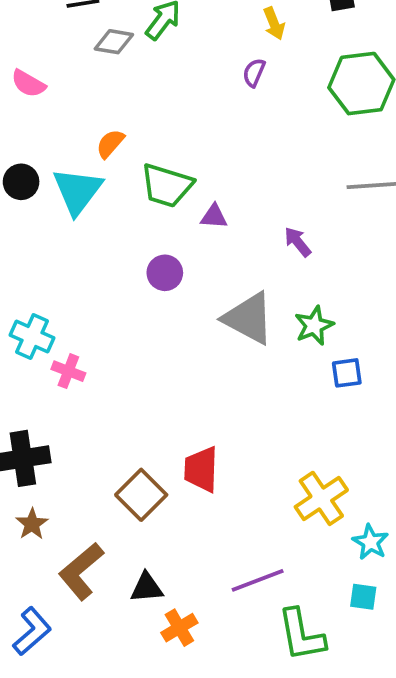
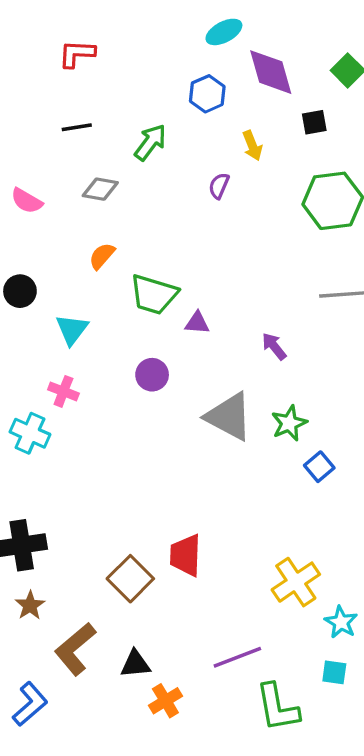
gray diamond: (114, 42) -> (100, 189), moved
purple semicircle: (254, 73) -> (219, 186), moved
cyan triangle: (77, 191) -> (72, 330), moved, size x0.7
pink cross: (68, 371) -> (63, 391), moved
blue square: (347, 373) -> (319, 467), turned -32

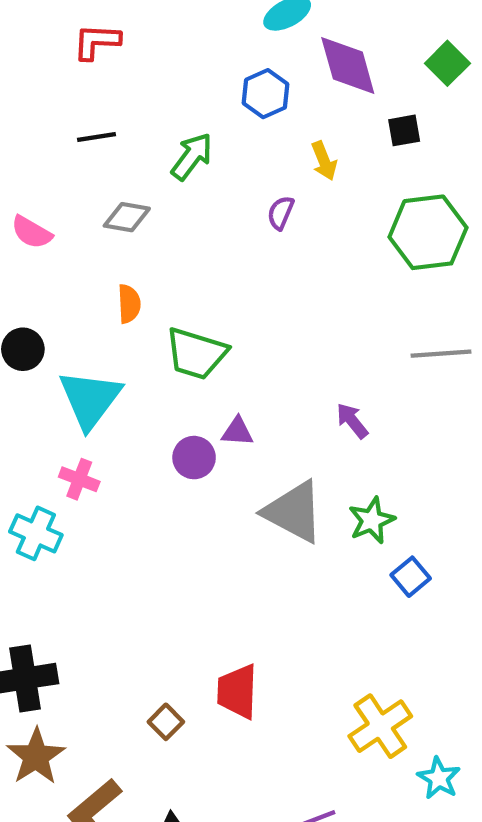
orange semicircle: (102, 256) -> (129, 304), turned 136
purple triangle: (197, 323) -> (237, 432), moved
cyan triangle: (72, 330) -> (90, 399), size x1.5
brown square: (130, 579) -> (166, 722), size x0.6
brown star: (30, 605) -> (36, 756), size x1.5

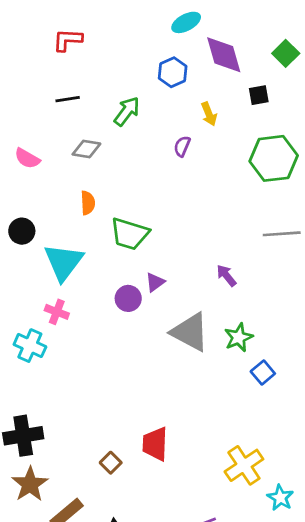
purple triangle: (237, 432) -> (155, 282), turned -40

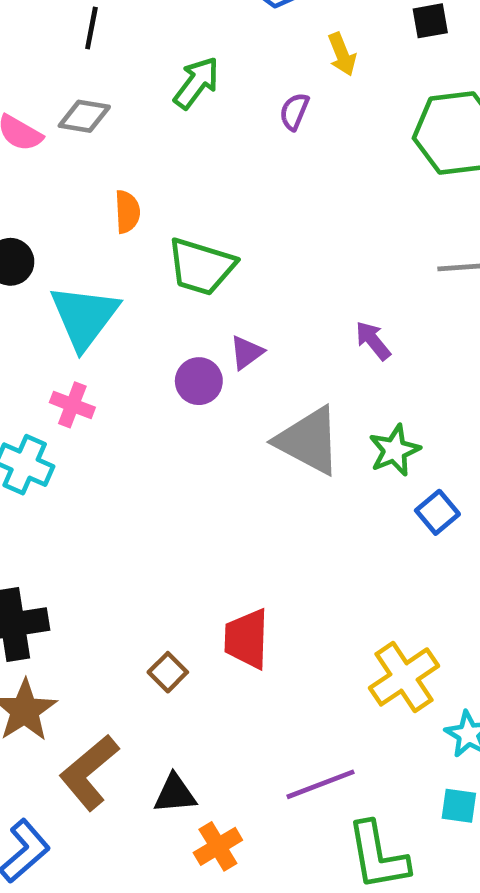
black line: (68, 99) -> (91, 28), turned -70
green arrow: (127, 111) -> (196, 83), moved
gray diamond: (86, 149) -> (84, 116), moved

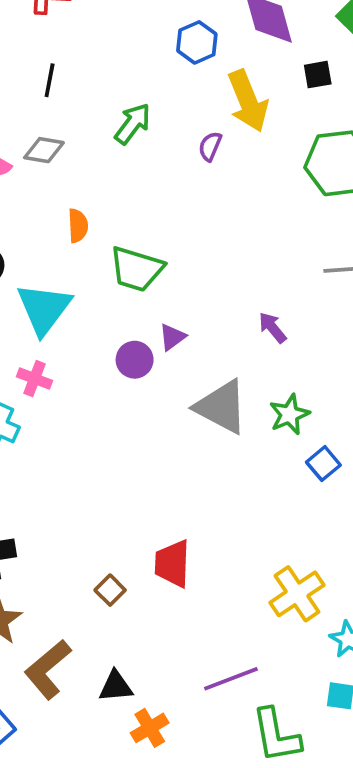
yellow arrow: (342, 54) -> (248, 101), size x1.8

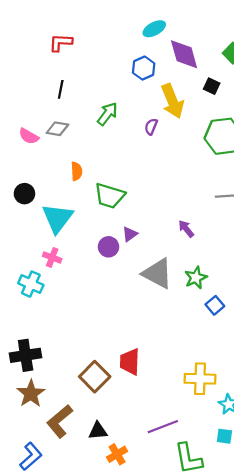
black square: (318, 75) -> (212, 86), turned 35
brown square: (110, 590) -> (95, 377), size x1.8
yellow cross: (297, 594) -> (200, 379), turned 36

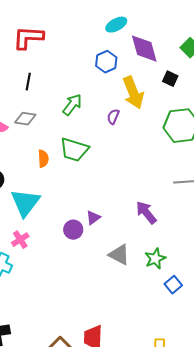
red L-shape: (61, 43) -> (28, 38), size x1.4
green trapezoid: (110, 196) -> (74, 150), moved
purple arrow: (186, 229) -> (146, 213), size x1.4
pink cross: (52, 257) -> (20, 240), turned 36
gray triangle: (157, 273) -> (119, 255), size x0.7

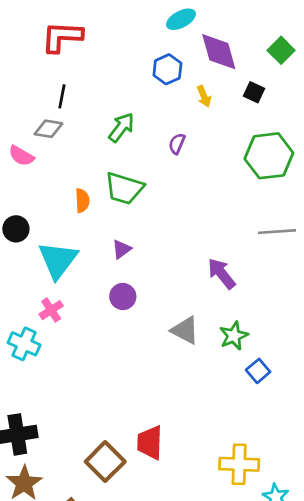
yellow arrow: (133, 93) -> (204, 96), moved, size x0.5
gray diamond: (25, 119) -> (48, 129), moved
purple triangle: (93, 218) -> (121, 249), moved

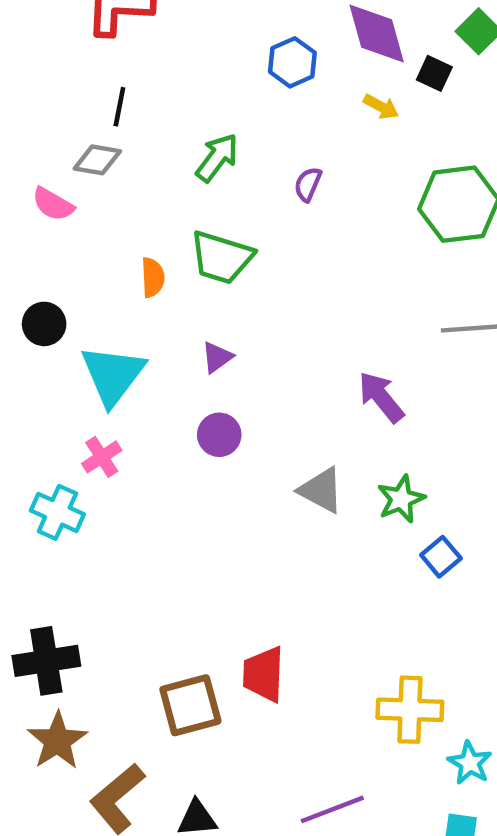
black square: (254, 92) -> (434, 73), moved
yellow arrow: (204, 96) -> (381, 107), moved, turned -40
brown square: (105, 462) -> (190, 705), turned 30

